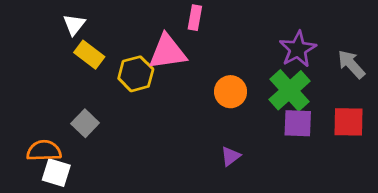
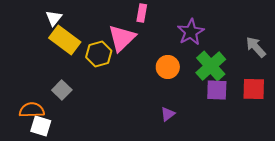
purple star: (298, 49) -> (191, 32), moved
pink triangle: (167, 52) -> (122, 38), turned -36
yellow rectangle: (89, 55) -> (65, 40), size x1.4

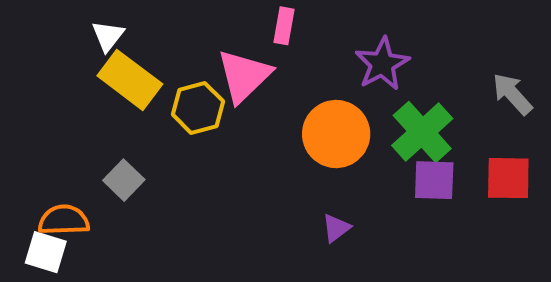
orange circle: (168, 67) -> (336, 134), size x1.4
white square: (41, 126) -> (46, 252), moved

